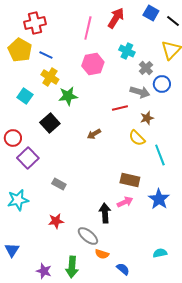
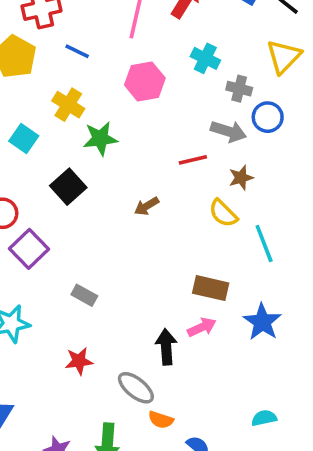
blue line: (46, 55) -> (77, 51), moved
gray cross: (146, 68) -> (239, 89), turned -32

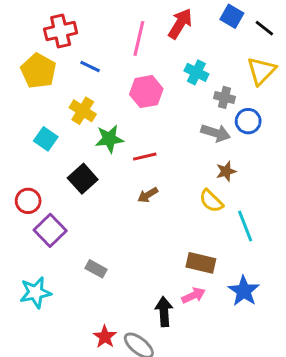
red line: (193, 160) -> (145, 157), moved
red star: (79, 361) -> (105, 337), moved, turned -30

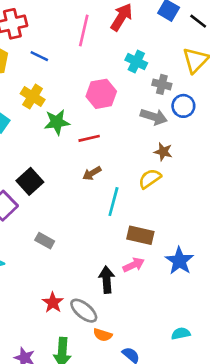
pink hexagon: (146, 92) -> (101, 94), moved
brown star: (226, 171) -> (163, 152), turned 30
black square: (83, 179) -> (30, 181), moved
yellow semicircle: (211, 201) -> (150, 179), turned 100
cyan line: (245, 226) -> (113, 202), moved, turned 36

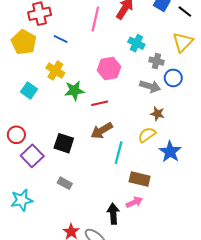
brown arrow: (92, 173) -> (102, 131), size x1.5
black square: (30, 181) -> (64, 143), moved, turned -30
blue star: (179, 261) -> (170, 152), moved

